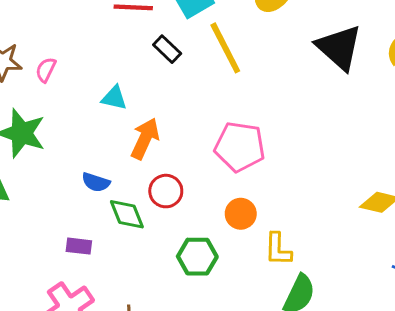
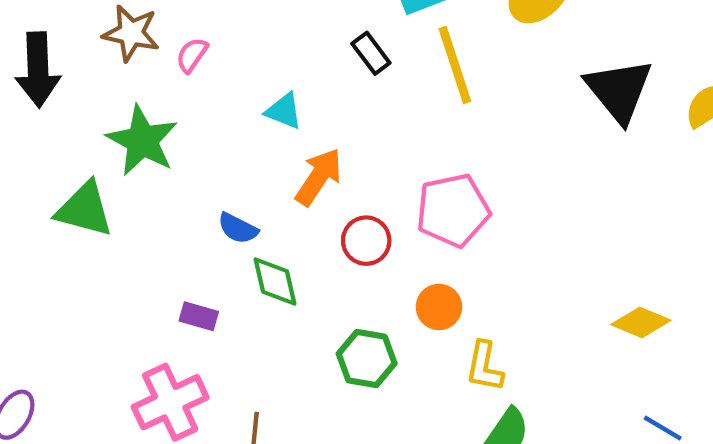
pink pentagon: (240, 147) -> (453, 210), turned -30
red circle: (166, 191) -> (366, 241), moved

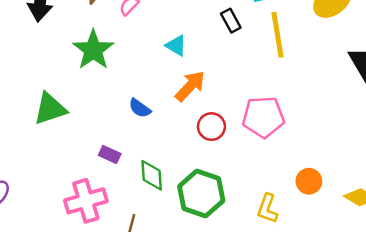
green triangle: (84, 209) -> (50, 109), moved, turned -42
green diamond: (275, 281) -> (152, 175), moved
orange circle: (439, 307) -> (309, 181), moved
green hexagon: (367, 359) -> (201, 194), size x1.4

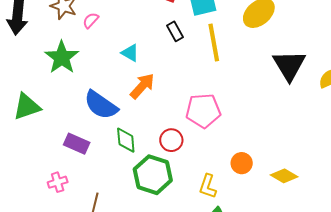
blue semicircle: (140, 108) -> (101, 105), size x1.8
red circle: (211, 127) -> (171, 140), moved
purple rectangle: (110, 155) -> (77, 144), size x1.4
green diamond: (152, 175) -> (126, 140), moved
pink cross: (86, 201) -> (58, 182), size x0.6

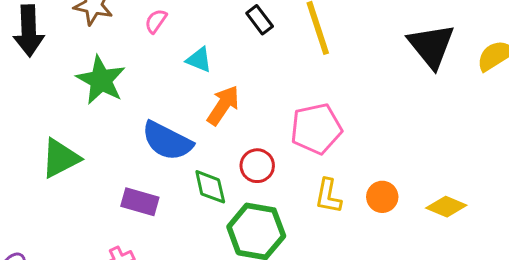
pink semicircle: (91, 20) -> (156, 21), moved
red circle: (171, 140) -> (257, 166), moved
yellow L-shape: (208, 186) -> (328, 196), moved

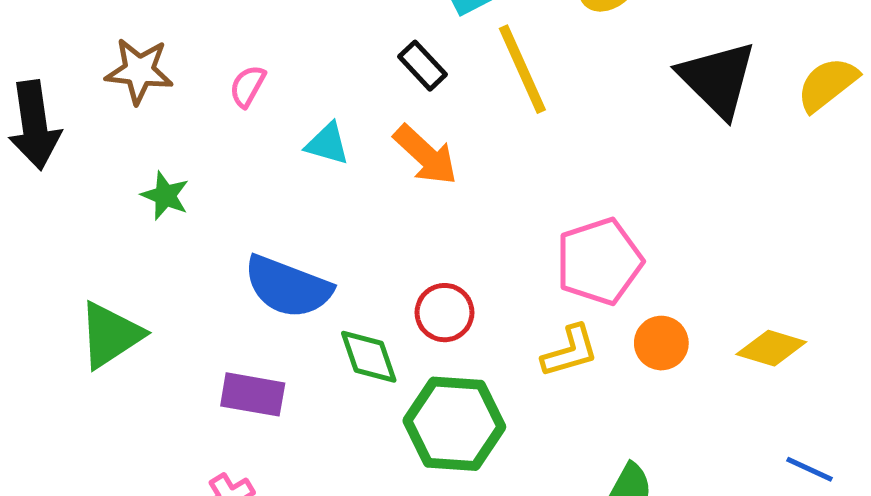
green star: (101, 80) -> (165, 196), size x0.6
orange arrow: (223, 105) -> (425, 155), moved, turned 105
pink pentagon: (316, 129) -> (599, 261), moved
yellow L-shape: (328, 196) -> (570, 351), turned -111

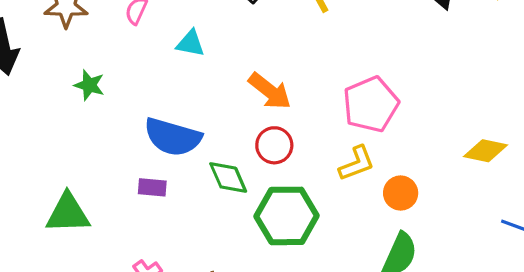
orange arrow: (425, 155) -> (270, 91), moved
green triangle: (110, 335) -> (68, 213), moved, turned 36
orange circle: (661, 343) -> (401, 193), moved
purple rectangle: (253, 394) -> (152, 187), moved, size x0.7

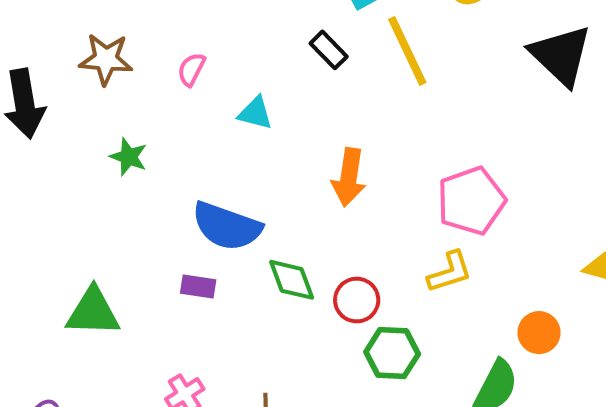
orange arrow: (270, 91) -> (349, 177), turned 57
red circle: (274, 145) -> (357, 300), moved
orange circle: (401, 193) -> (539, 333), moved
green hexagon: (287, 216) -> (392, 353), moved, size x0.7

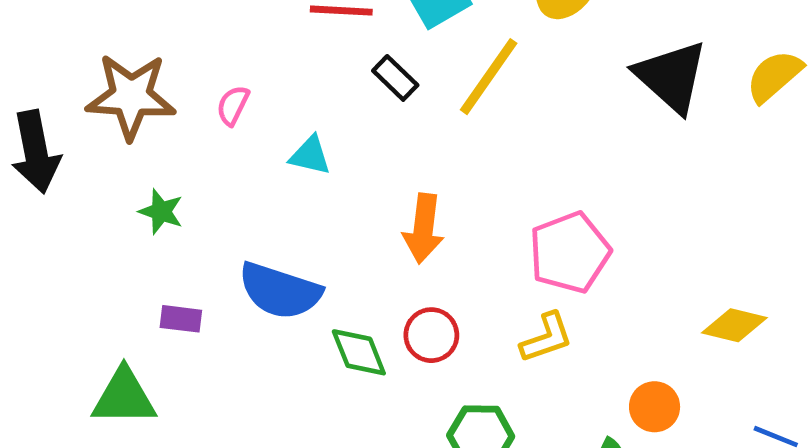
yellow line: (407, 51) -> (489, 77), turned 62
brown star: (106, 59) -> (131, 96), size x1.4
purple rectangle: (198, 286) -> (181, 319), moved
red circle: (357, 300) -> (431, 335), moved

